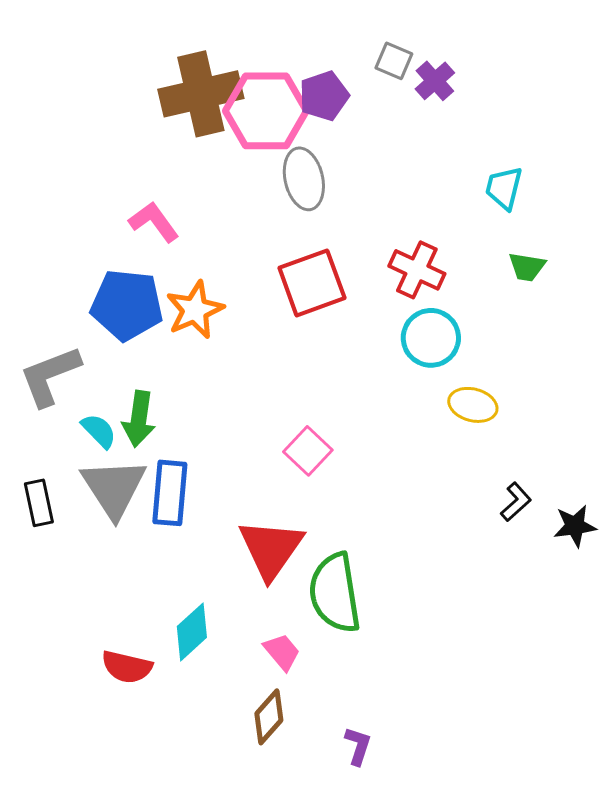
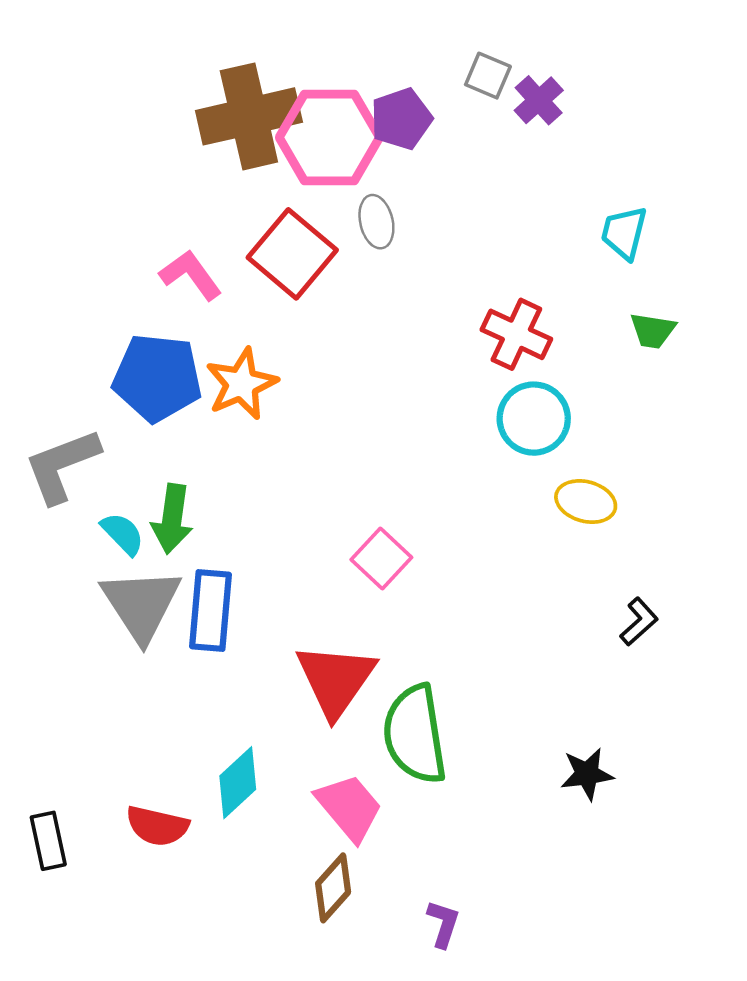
gray ellipse: (304, 179) -> (376, 222), size x0.7
red square: (312, 283) -> (292, 254), moved, turned -30
black rectangle: (39, 503) -> (48, 841), moved
black star: (575, 526) -> (587, 774), moved
pink trapezoid: (282, 652) -> (349, 807), size x1.5

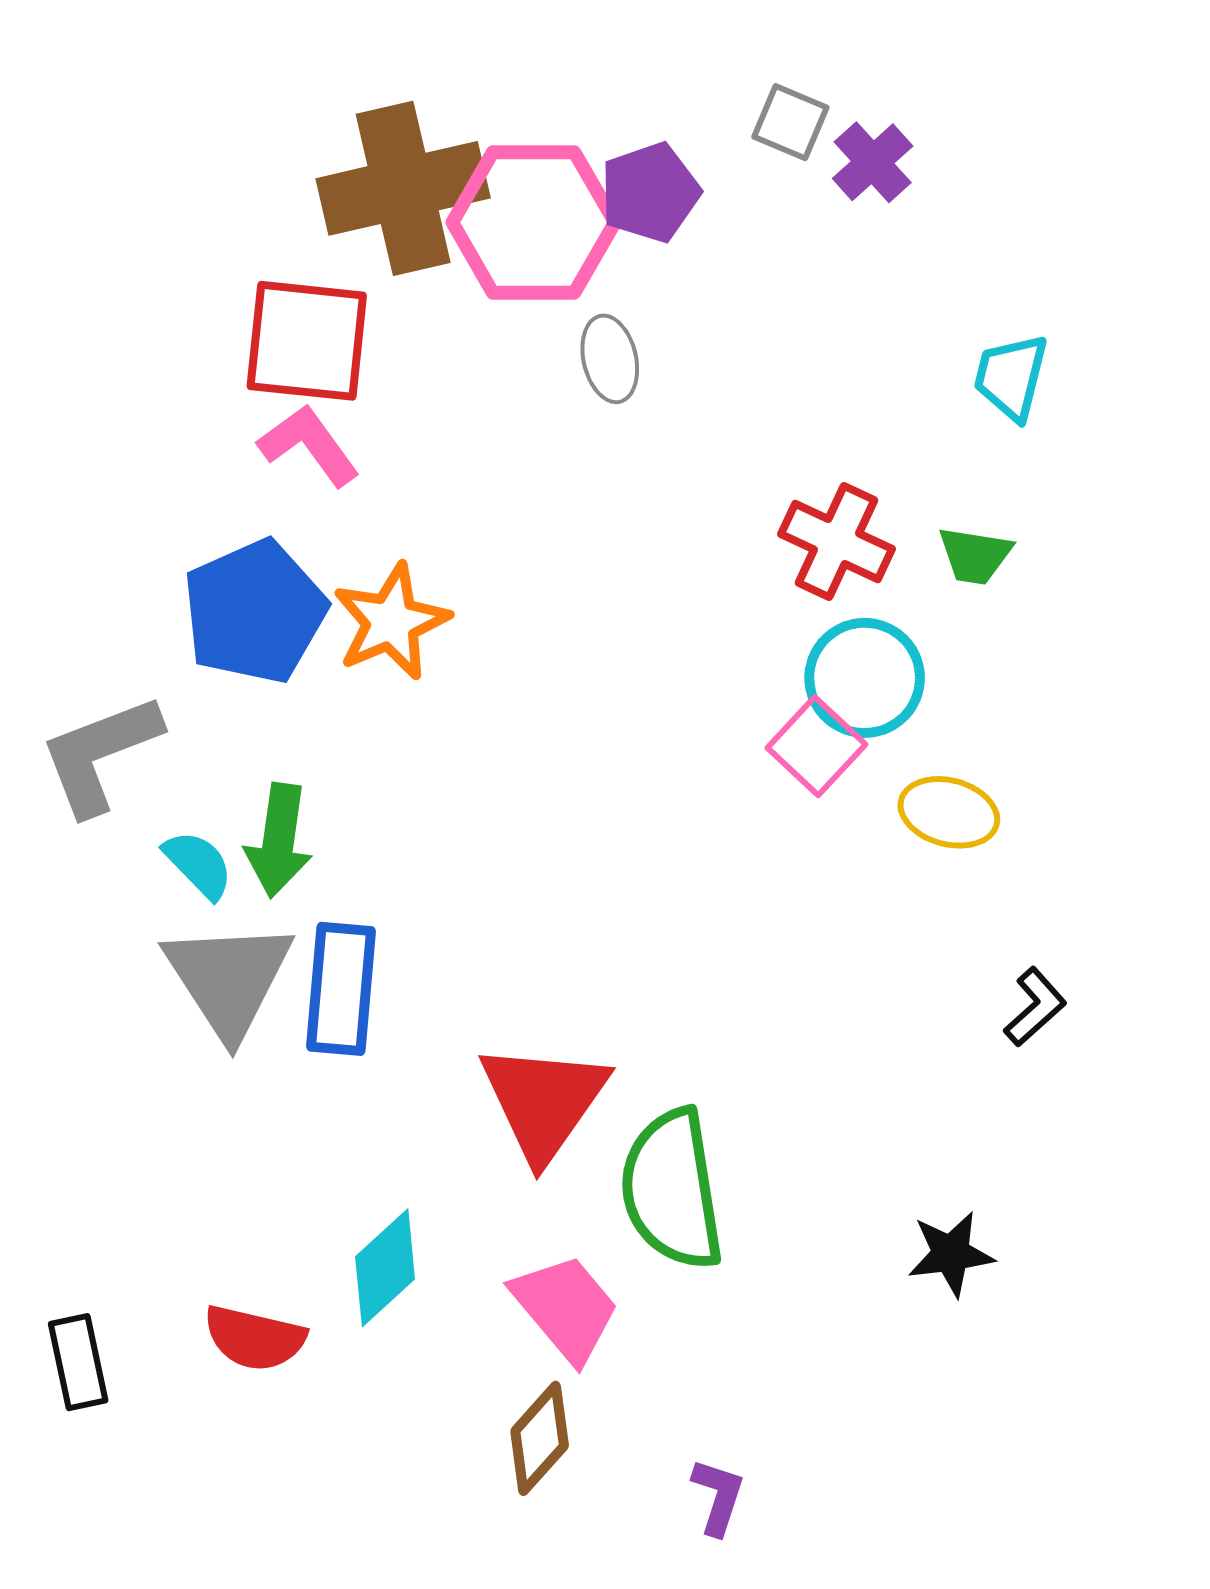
red square: (292, 254) -> (307, 341), moved, turned -34
green trapezoid: (653, 331) -> (975, 556), moved
blue pentagon: (157, 378) -> (255, 612), turned -30
pink square: (381, 558) -> (816, 746), moved

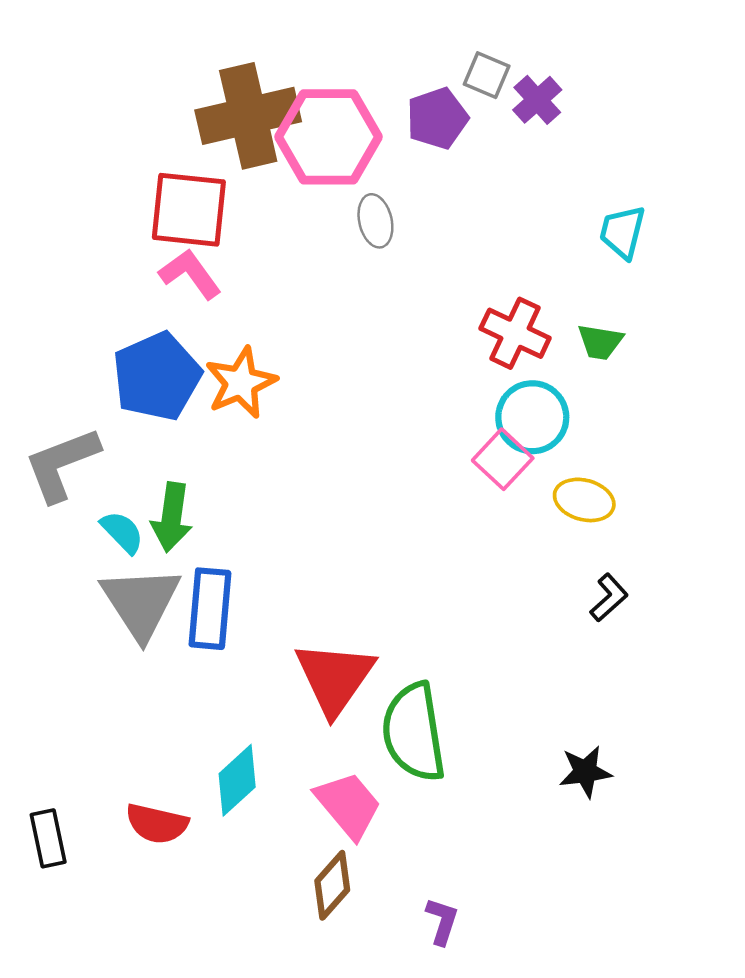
purple pentagon: (650, 192) -> (437, 118), moved
black L-shape: (1035, 1007) -> (609, 598), moved

